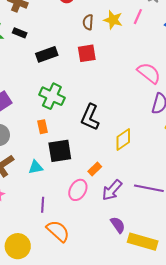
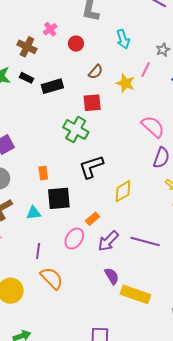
yellow star: (113, 20) -> (125, 83), moved
brown semicircle: (88, 22) -> (96, 72), turned -147
black rectangle: (47, 54) -> (52, 86), moved
green cross: (52, 96) -> (76, 130), moved
black L-shape: (90, 117) -> (91, 167), turned 44

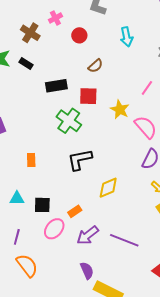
pink line: (146, 69) -> (147, 88), moved
yellow star: (125, 83) -> (120, 109), moved
black rectangle: (52, 86) -> (56, 86), moved
black square: (59, 198) -> (42, 205), moved, size x0.7

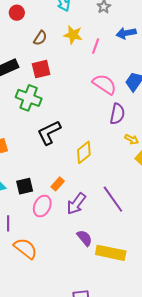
yellow star: (120, 109) -> (73, 35), moved
purple line: (124, 240) -> (113, 199), turned 48

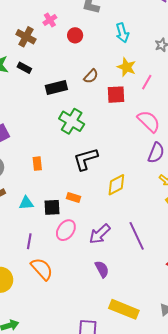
brown semicircle: (40, 38) -> (91, 76), moved
red square: (41, 69) -> (116, 95), moved
orange rectangle: (58, 184) -> (74, 197), moved, turned 56
yellow rectangle: (111, 253) -> (124, 309), moved

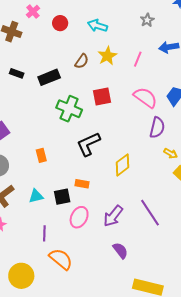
cyan arrow: (122, 33) -> (97, 26), moved, turned 132
yellow star: (126, 67) -> (107, 56), moved, turned 30
black rectangle: (24, 68) -> (17, 73), moved
red square: (116, 95) -> (102, 97), moved

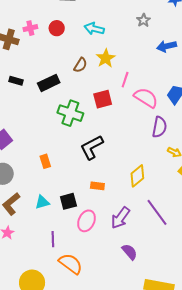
pink cross: (33, 12) -> (30, 28), moved, turned 32
pink line: (138, 59) -> (125, 80), moved
yellow diamond: (122, 165) -> (137, 176), moved
orange rectangle: (82, 184) -> (97, 186), moved

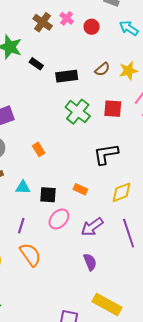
pink cross: (30, 28) -> (67, 18), turned 32
cyan arrow: (94, 29) -> (129, 28), moved
black L-shape: (92, 147) -> (106, 154), moved
orange rectangle: (45, 161) -> (39, 149), turned -32

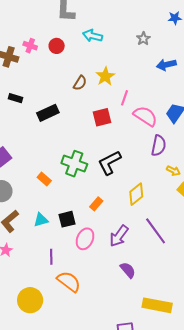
black rectangle: (67, 76) -> (48, 113), moved
green cross: (78, 112) -> (74, 164), moved
orange rectangle: (80, 189) -> (96, 204), turned -56

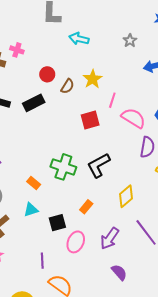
red circle: (57, 46) -> (47, 74), moved
black rectangle: (48, 113) -> (34, 103), moved
cyan triangle: (41, 220) -> (31, 210), moved

